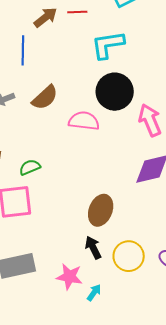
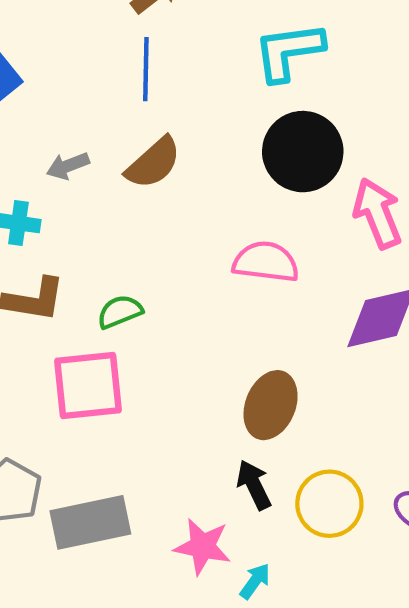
blue line: (23, 50) -> (146, 69), moved
pink semicircle: (84, 121) -> (266, 262), moved

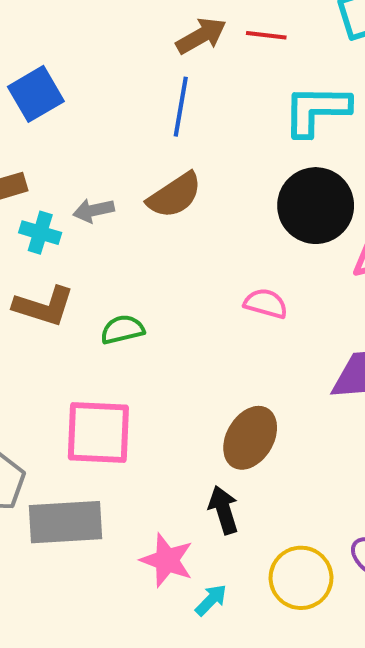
gray arrow: (68, 166) -> (94, 210), moved
pink semicircle: (266, 262) -> (266, 303), size x0.7
pink square: (88, 385) -> (98, 432), moved
yellow circle: (329, 504) -> (301, 578), moved

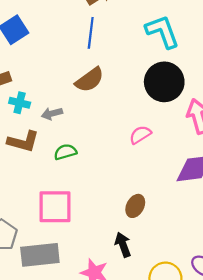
cyan L-shape: (317, 110) -> (162, 32), turned 72
gray arrow: (94, 210) -> (52, 114), moved
pink semicircle: (266, 303) -> (140, 135), turned -45
brown ellipse: (250, 438) -> (135, 206), size x0.7

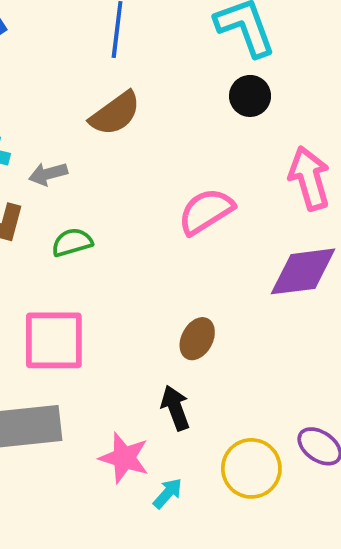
black circle: (164, 82) -> (250, 96), moved, size x0.6
pink semicircle: (140, 135) -> (206, 211), size x1.4

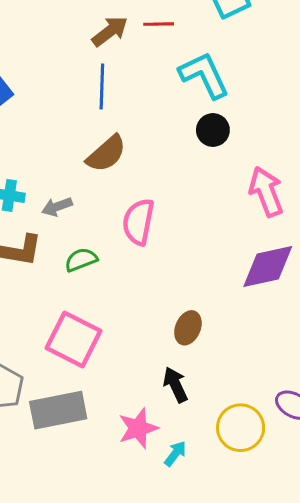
pink semicircle: (206, 211) -> (138, 222), moved, turned -42
pink square: (54, 340) -> (74, 339), turned 32
pink star: (124, 458) -> (138, 428), turned -30

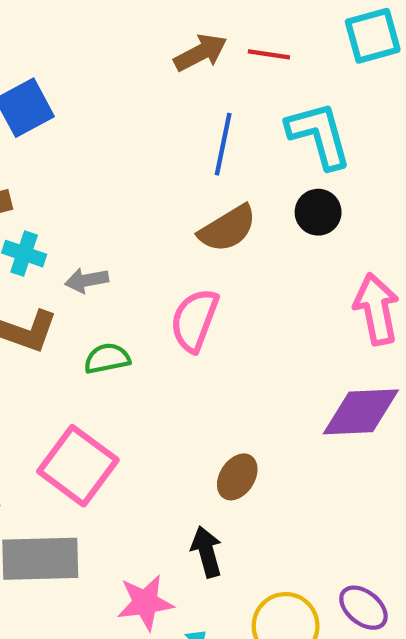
blue line: (102, 86) -> (223, 144), moved
brown semicircle: (106, 154) -> (228, 229), moved

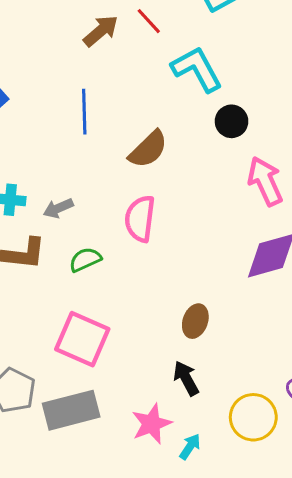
red line: (269, 54) -> (149, 21), turned 52
blue line: (223, 144) -> (84, 112), moved
black circle: (318, 212) -> (232, 121), moved

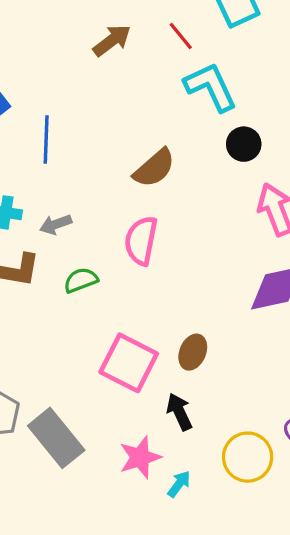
red line: (149, 21) -> (181, 36), moved
blue line: (84, 112) -> (46, 140), moved
pink square: (82, 339) -> (129, 363), moved
gray rectangle: (71, 410) -> (56, 438), turned 62

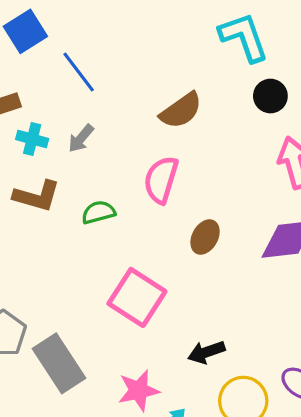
blue line: (46, 140) -> (79, 72), turned -45
gray arrow: (56, 224) -> (81, 138), moved, turned -36
brown ellipse: (193, 352) -> (205, 237), moved
black arrow: (179, 412) -> (206, 352), moved, turned -90

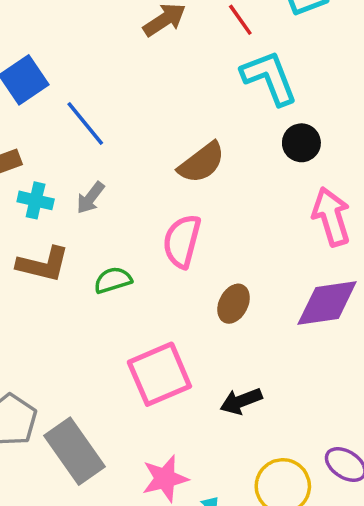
pink square: (137, 297) -> (159, 374), turned 36
black arrow: (206, 352) -> (241, 401), moved

